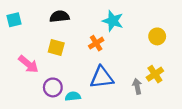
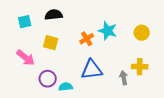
cyan square: (14, 20) -> (25, 22), moved
cyan star: (113, 21) -> (108, 31), moved
yellow cross: (155, 74) -> (140, 67), turned 35

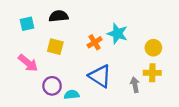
yellow circle: (142, 33) -> (153, 48), moved
blue triangle: (92, 70) -> (100, 76), turned 40

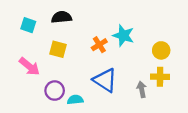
cyan square: (27, 24) -> (28, 25), turned 32

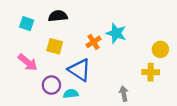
yellow circle: (161, 50) -> (160, 49), moved
blue triangle: (105, 80) -> (79, 70), moved
gray arrow: (142, 89) -> (124, 94), moved

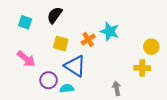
black semicircle: (58, 16) -> (55, 15), turned -48
yellow square: (55, 46) -> (61, 44), moved

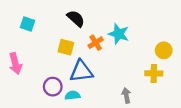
black semicircle: (55, 15) -> (76, 19), moved, turned 96
pink arrow: (26, 59) -> (15, 64), moved, turned 36
blue triangle: (75, 66) -> (81, 71), turned -40

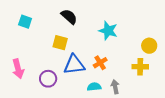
orange cross: (96, 43) -> (100, 63), moved
pink arrow: (15, 64) -> (18, 69), moved
cyan semicircle: (73, 95) -> (94, 87), moved

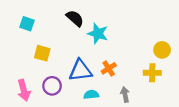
cyan star: (108, 31) -> (98, 34), moved
yellow square: (60, 43) -> (42, 53), moved
pink arrow: (18, 69) -> (24, 90), moved
cyan semicircle: (94, 87) -> (91, 95), moved

